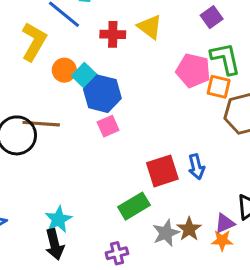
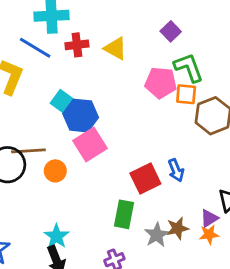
red cross: (113, 34) -> (77, 45), moved
orange circle: (64, 70) -> (55, 171), moved
pink square: (108, 126) -> (90, 145), size x1.6
green rectangle: (134, 206) -> (124, 214), turned -40
brown star: (189, 229) -> (177, 228), turned 30

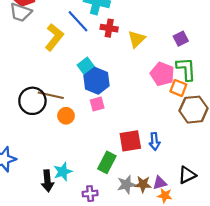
yellow triangle: (115, 48) -> (137, 39), turned 30
pink square: (90, 145) -> (97, 104), size x0.6
purple triangle: (209, 218) -> (160, 183), moved
cyan star: (56, 236) -> (63, 172), moved

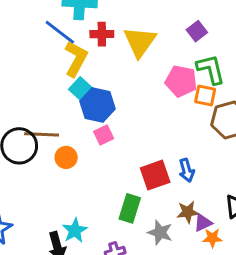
yellow L-shape: (54, 37) -> (76, 59), moved
yellow triangle: (137, 39) -> (140, 42), size x1.4
gray star: (126, 184) -> (160, 232), turned -30
brown star: (143, 184) -> (188, 212), moved

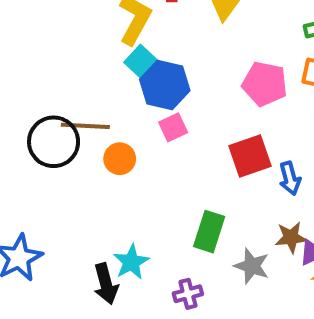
pink pentagon: (181, 81) -> (265, 84), moved
red square: (155, 175) -> (250, 156), moved

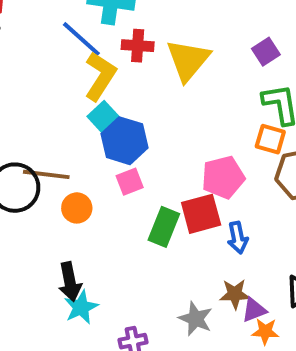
pink pentagon: (265, 84) -> (223, 177), moved, turned -30
green rectangle: (209, 232) -> (164, 227), moved
black arrow: (106, 284) -> (70, 282), moved

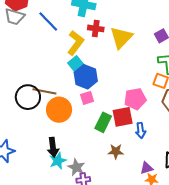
blue line: (81, 39) -> (48, 21), moved
orange circle: (77, 208) -> (59, 110), size x1.6
brown star: (235, 294) -> (116, 151), moved
gray star: (196, 319) -> (76, 167), moved

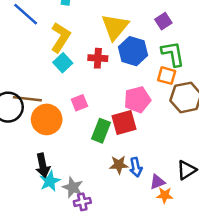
red cross: (96, 28) -> (98, 58), moved
blue hexagon: (86, 77) -> (133, 51), moved
blue arrow: (141, 130) -> (136, 167), moved

